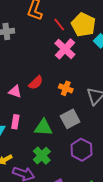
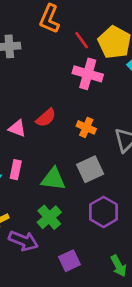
pink cross: (65, 49) -> (88, 74), turned -30

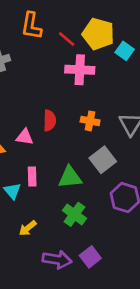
red semicircle: (46, 118) -> (50, 120), turned -35
purple arrow: (23, 241) -> (57, 260), moved
purple square: (69, 261) -> (90, 257), moved

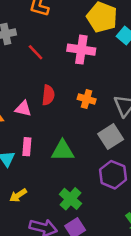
red line: (67, 39) -> (36, 52), moved
gray square: (103, 160) -> (111, 137), moved
green cross: (74, 214) -> (70, 199), moved

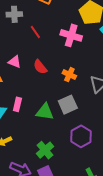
red semicircle: (48, 95) -> (40, 67), turned 126
pink triangle: (23, 109) -> (15, 62), moved
gray square: (111, 137) -> (68, 105), moved

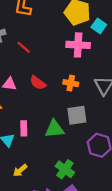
pink cross: (71, 35) -> (78, 45), moved
gray square: (68, 105) -> (77, 115), turned 30

